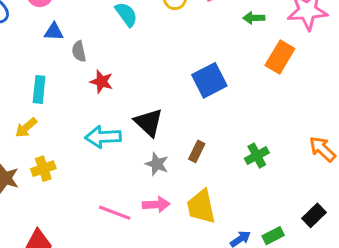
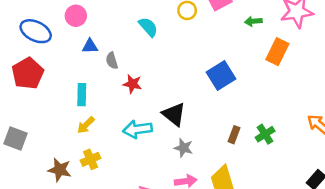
yellow arrow: (26, 128) -> (86, 125), moved
brown rectangle: (197, 151) -> (234, 135), moved

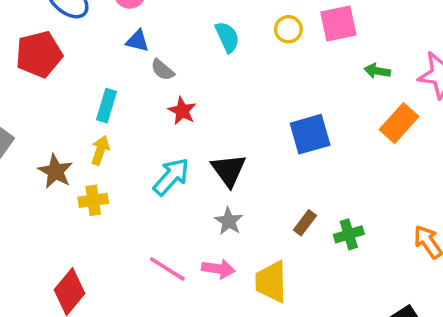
gray semicircle: (112, 61) -> (163, 70), turned -49
yellow arrow: (86, 125) -> (100, 150), turned 138
cyan arrow: (137, 129) -> (171, 177), turned 124
brown star: (60, 170) -> (55, 171), moved

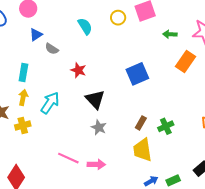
blue triangle: (137, 41) -> (36, 35), turned -40
red star: (182, 111) -> (78, 70), moved
cyan arrow: (171, 177) -> (50, 103), moved
pink arrow: (218, 269) -> (96, 164), moved
yellow trapezoid: (271, 282) -> (142, 150), moved

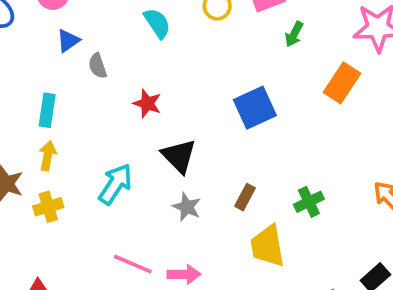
green arrow: (170, 34) -> (294, 34), moved, turned -64
gray semicircle: (52, 49) -> (98, 66), turned 40
cyan arrow: (50, 103) -> (115, 184), moved
brown rectangle: (141, 123) -> (245, 197), moved

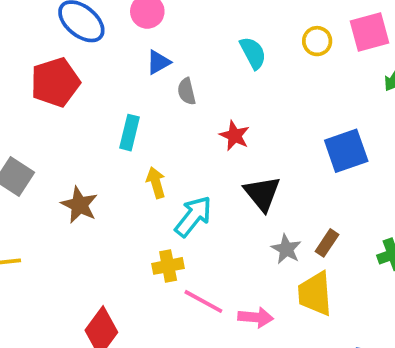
yellow arrow: (48, 156) -> (156, 183), moved, turned -32
yellow cross: (48, 207) -> (168, 266), moved
gray star: (187, 207) -> (286, 249), moved
yellow trapezoid: (267, 246) -> (315, 294), moved

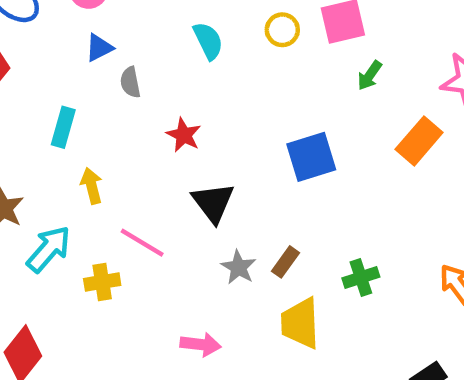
cyan arrow: (193, 216) -> (49, 249), moved
yellow trapezoid: (315, 294) -> (300, 323), moved
pink line: (203, 301) -> (142, 243), moved

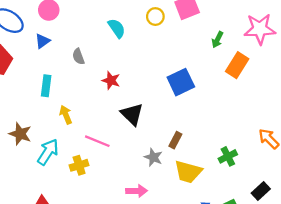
blue triangle: (99, 48) -> (42, 41), moved
green arrow: (370, 75) -> (217, 40), moved
gray star: (239, 267) -> (153, 157), moved
green cross: (361, 277) -> (228, 156), moved
yellow trapezoid: (300, 323) -> (188, 172), turned -64

